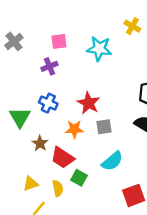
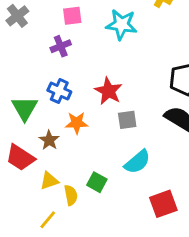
orange star: (74, 129) -> (77, 123), moved
red trapezoid: (63, 158) -> (20, 158), moved
yellow triangle: (31, 184) -> (49, 181), moved

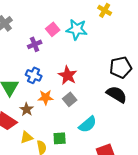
pink square: (72, 16) -> (53, 29), moved, turned -32
gray square: (127, 120) -> (70, 99), moved, turned -32
green square: (97, 182) -> (60, 138), turned -32

